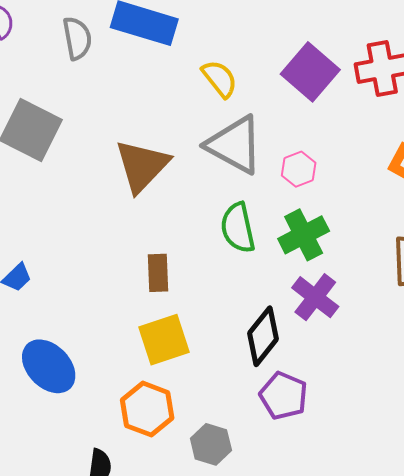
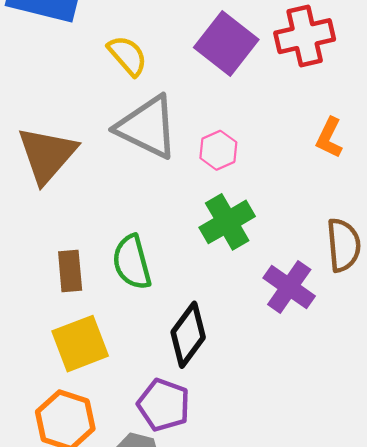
green semicircle: (238, 228) -> (132, 262), moved
purple cross: (315, 297) -> (289, 287), moved
purple pentagon: (284, 396) -> (164, 405), moved

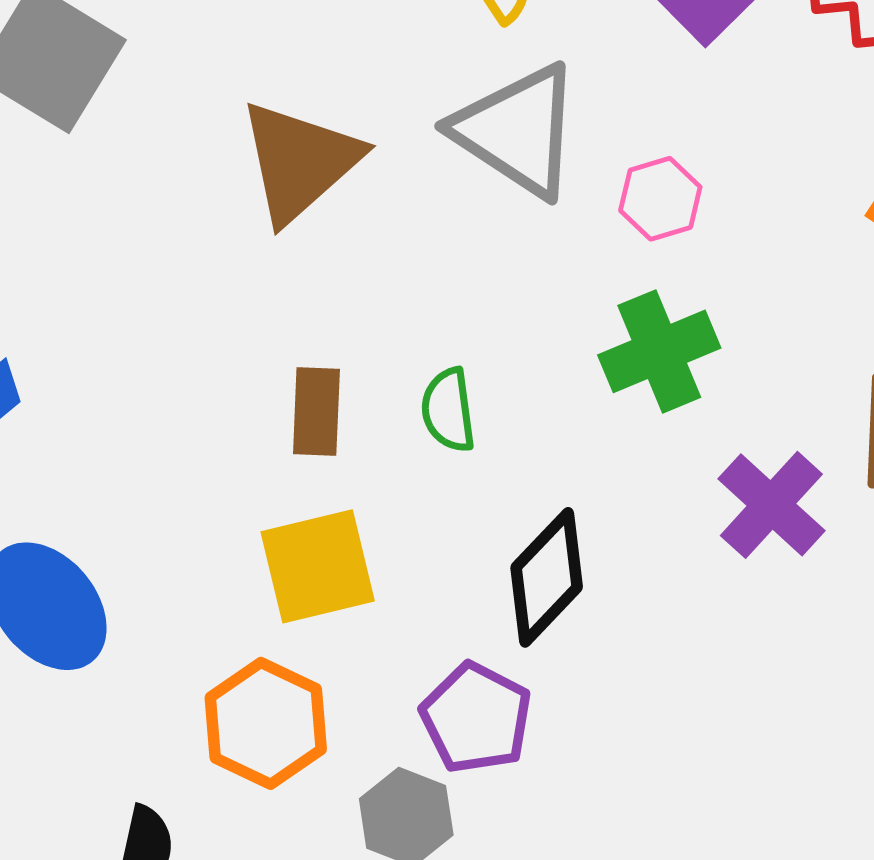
green semicircle: (132, 262) -> (448, 410), size x0.7

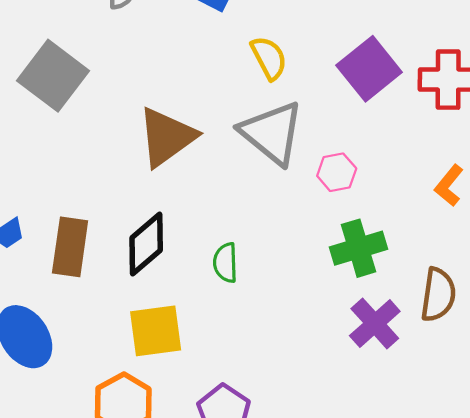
green cross: (659, 351) -> (359, 248), moved
brown rectangle: (316, 411) -> (70, 247), moved, size x1.4
black diamond: (547, 577) -> (146, 244), moved

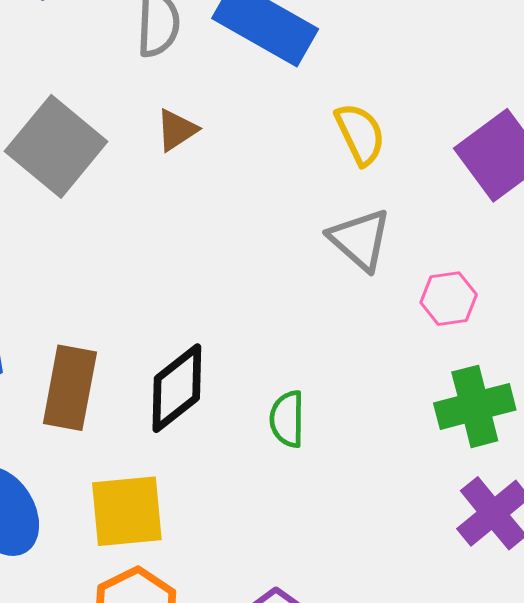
gray triangle: (272, 133) -> (360, 240), size x0.7
brown triangle: (167, 137) -> (177, 130), moved, size x0.5
yellow square: (156, 331) -> (127, 511), moved

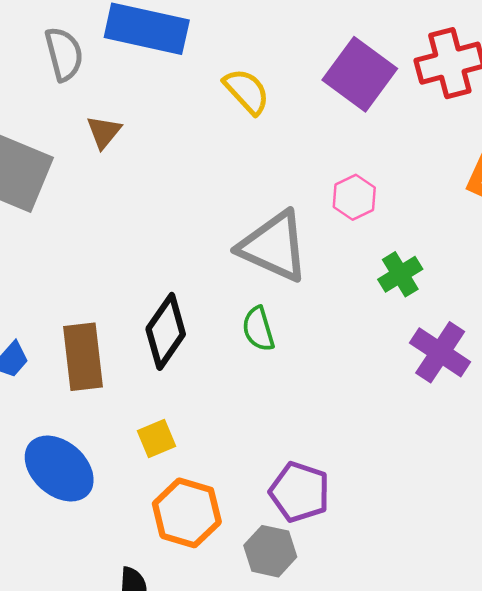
gray triangle: (360, 240) -> (274, 246), moved, size x1.4
green cross: (475, 406) -> (400, 274), size x0.7
yellow square: (127, 511) -> (156, 439), size x0.6

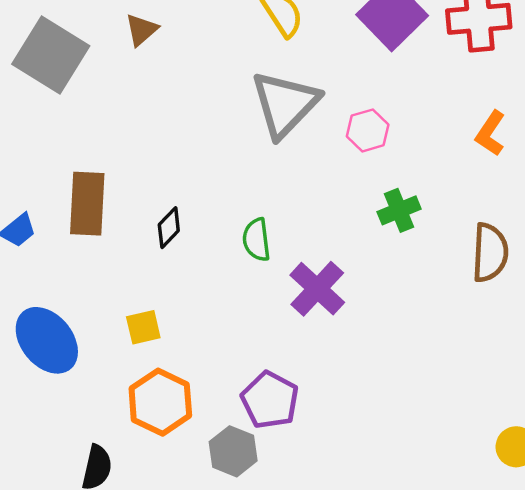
gray triangle: (274, 246) -> (285, 104), moved, turned 40
black diamond: (166, 331) -> (169, 228), size x0.6
purple cross: (440, 352) -> (317, 289), moved
brown rectangle: (83, 357) -> (87, 204), moved

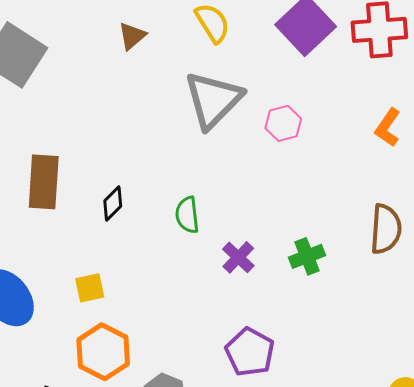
brown triangle: (141, 30) -> (132, 36), moved
green cross: (399, 210) -> (307, 256), moved
purple cross: (317, 289) -> (238, 257), size x0.7
purple pentagon: (270, 400) -> (250, 352), moved

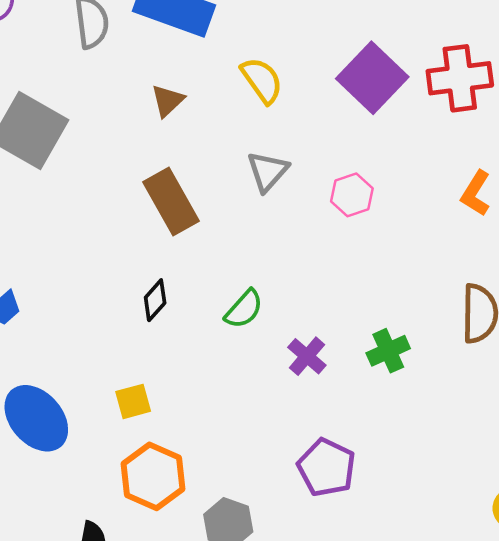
gray triangle: (213, 100) -> (268, 171), size x0.6
brown rectangle: (44, 182) -> (171, 201), moved, turned -30
green semicircle: (187, 215) -> (244, 309), turned -129

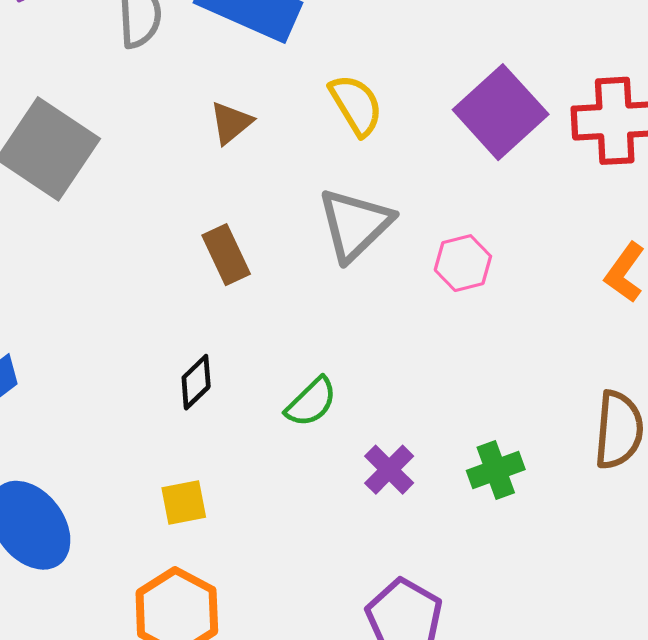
gray triangle: (268, 171) -> (355, 224), size x1.4
brown rectangle: (171, 201) -> (226, 255), size x0.7
yellow square: (133, 401) -> (184, 503), moved

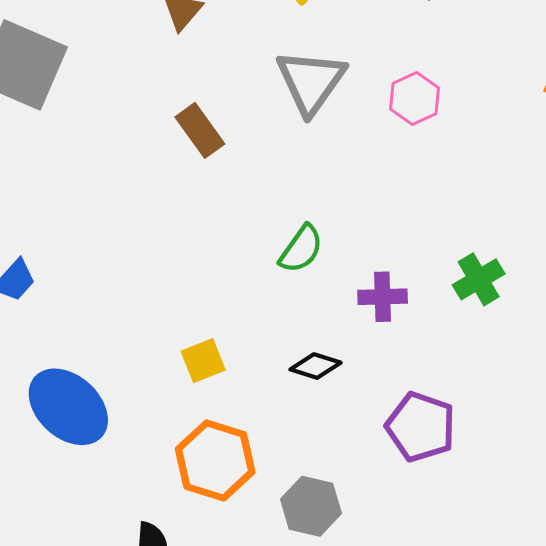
black diamond: (196, 382) -> (316, 366), moved, turned 72
purple cross: (389, 470) -> (383, 297), turned -36

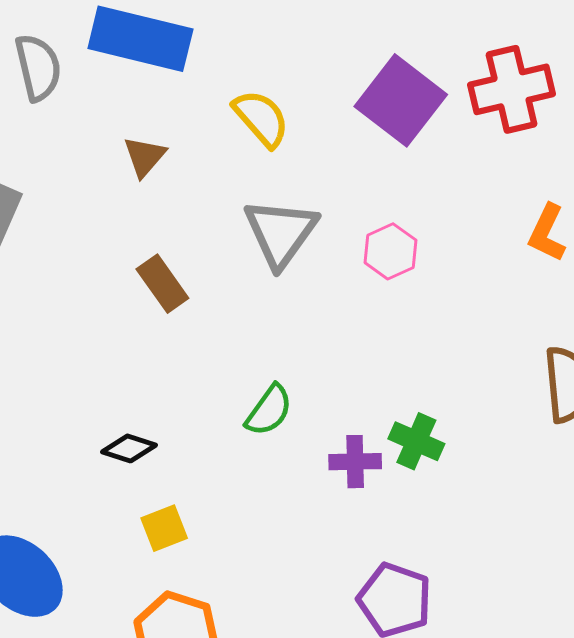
green cross: (479, 279) -> (416, 441), moved, turned -36
black diamond: (316, 366) -> (129, 448), moved

